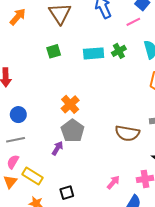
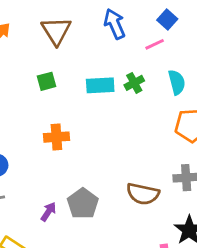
orange cross: (70, 104) -> (56, 137), moved, turned 36
gray pentagon: (73, 131) -> (83, 204), moved

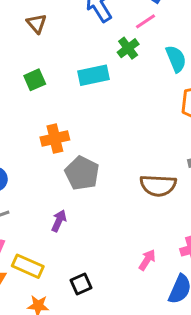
brown triangle: (56, 31) -> (37, 23), size x0.6
green cross: (134, 83) -> (128, 48), moved
gray pentagon: (83, 204) -> (82, 173), moved

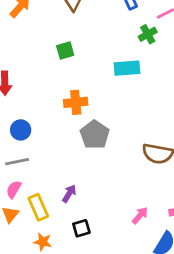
cyan rectangle: (93, 75) -> (127, 68), moved
purple arrow: (59, 221) -> (69, 194), moved
yellow rectangle: (28, 266) -> (38, 207), turned 35

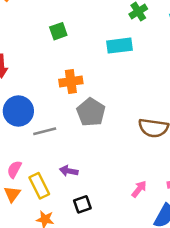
blue circle: (21, 130) -> (18, 111), size x1.5
gray line: (17, 162) -> (45, 131), moved
purple arrow: (69, 194) -> (69, 171), turned -108

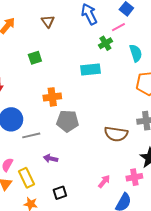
green square: (58, 31) -> (35, 58), moved
gray pentagon: (91, 112) -> (68, 121), turned -30
purple arrow: (69, 171) -> (51, 158), moved

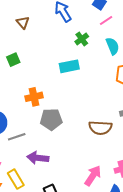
pink line: (118, 27) -> (106, 21), moved
purple arrow: (51, 158) -> (38, 158), size x1.5
pink arrow: (104, 181) -> (93, 176), size x1.5

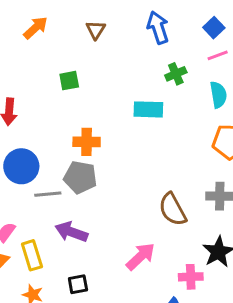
gray pentagon: (51, 119) -> (80, 177), moved
brown semicircle: (100, 128) -> (173, 209), turned 45
pink arrow: (93, 176) -> (141, 256), moved

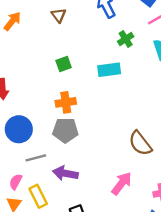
green square: (69, 81) -> (64, 64), moved
gray line: (48, 194) -> (36, 158), moved

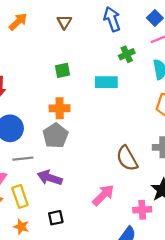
gray pentagon: (65, 130) -> (55, 136), turned 30

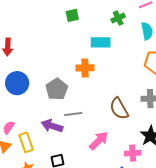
green square: (63, 70) -> (72, 15), moved
orange cross: (60, 108) -> (85, 68), moved
gray line: (23, 159) -> (73, 114), moved

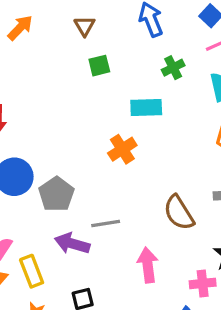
orange cross: (85, 68) -> (122, 149), turned -30
gray pentagon: (57, 89) -> (56, 194), moved
pink arrow: (99, 141) -> (148, 265), turned -50

